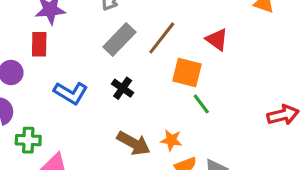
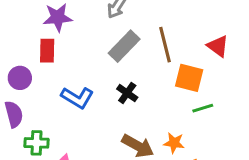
brown line: (162, 38) -> (165, 45), turned -52
green line: (201, 104) -> (203, 108), turned -70

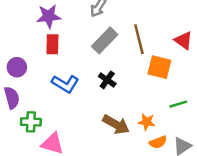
red rectangle: (47, 51) -> (52, 44), moved
green line: (203, 108) -> (178, 104), moved

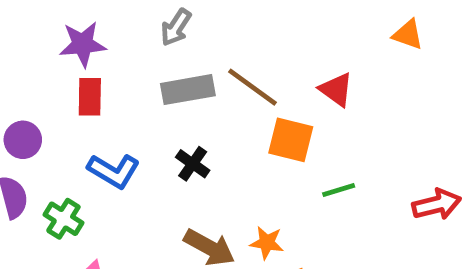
brown line: (139, 39) -> (252, 87), turned -40
gray rectangle: (105, 40) -> (188, 90), turned 36
green line: (178, 104) -> (339, 190), moved
green cross: (31, 122) -> (63, 219), moved, turned 30

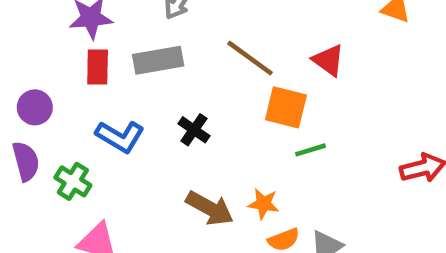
gray rectangle: (188, 90) -> (158, 60), moved
green line: (339, 190) -> (311, 150), moved

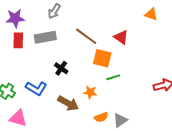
blue L-shape: (120, 137) -> (36, 88), moved
orange star: (263, 204) -> (90, 92), moved

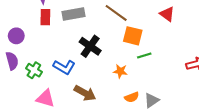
red triangle: (121, 37) -> (167, 14), moved
black cross: (61, 68) -> (90, 46), size x1.5
brown arrow: (68, 103) -> (85, 93), moved

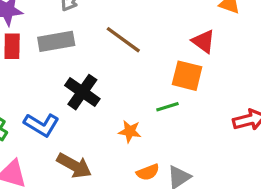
orange square: (133, 36) -> (187, 76), moved

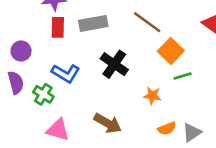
orange square: (187, 76) -> (171, 51), moved, turned 30
blue L-shape: (41, 125) -> (66, 73), moved

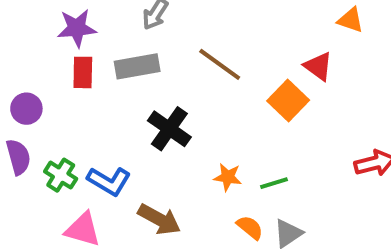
orange square: (171, 51) -> (288, 101), moved
blue L-shape: (66, 73) -> (109, 181), moved
green line: (183, 76) -> (274, 183), moved
orange semicircle: (167, 129) -> (250, 227), turned -120

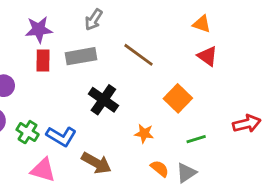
orange triangle: (351, 20) -> (202, 24), moved
orange square: (288, 101) -> (178, 98), moved
green line: (274, 183) -> (196, 139), moved

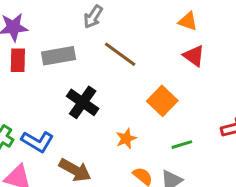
gray arrow: (94, 20) -> (93, 17), moved
orange star: (144, 133) -> (126, 139), turned -30

